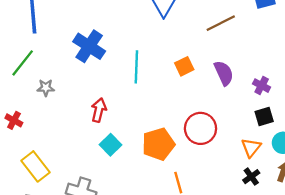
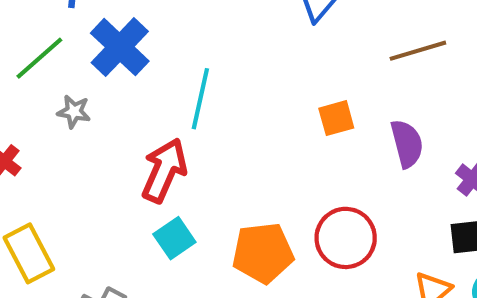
blue cross: (89, 46) -> (120, 47), moved
cyan line: (136, 67) -> (200, 99), moved
red arrow: (99, 110) -> (164, 170), size x1.4

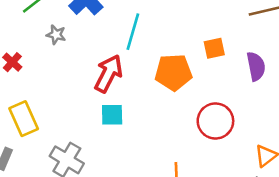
cyan square: (174, 238) -> (112, 115), turned 30
orange pentagon: (263, 253) -> (174, 72), moved

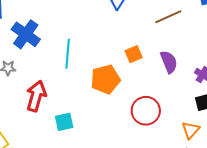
red arrow: (108, 73) -> (36, 96), moved

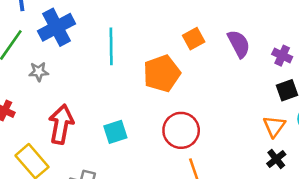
blue cross: (26, 34) -> (57, 27), turned 32
red arrow: (36, 96) -> (61, 124), moved
red circle: (146, 111) -> (181, 130), moved

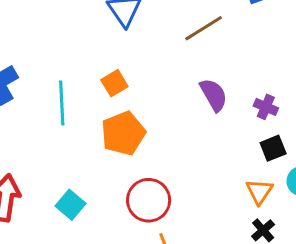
orange square: (194, 39) -> (114, 83), moved
cyan square: (115, 132) -> (70, 205), turned -30

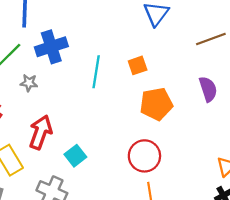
orange pentagon: (123, 133) -> (156, 104), moved
cyan square: (70, 205) -> (75, 156), moved

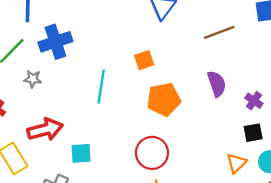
cyan line: (96, 72) -> (101, 86), moved
red arrow: (41, 132) -> (45, 130), turned 56
cyan square: (75, 156) -> (81, 153), turned 35

